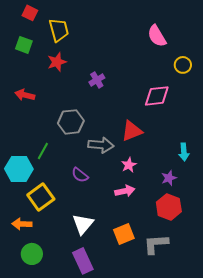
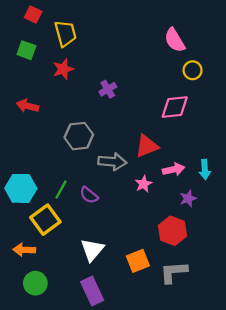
yellow circle: (183, 65) -> (193, 70), moved
green line: (43, 151) -> (61, 190), moved
pink arrow: (125, 191) -> (174, 169), moved
red hexagon: (169, 207) -> (172, 231), moved

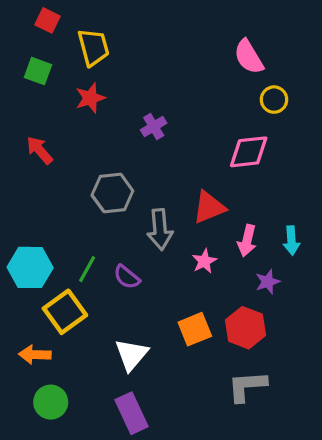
red arrow: (28, 106) -> (40, 150), turned 35
gray arrow: (112, 162) -> (160, 229), turned 80
pink arrow: (174, 169) -> (247, 241), turned 115
orange square: (138, 261) -> (195, 329), moved

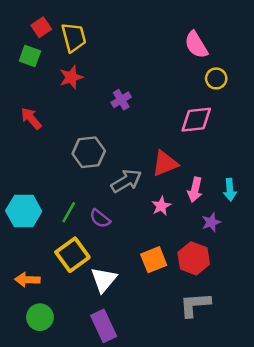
red square: (48, 20) -> (41, 27), moved, turned 30
gray arrow: (160, 229) -> (126, 181), turned -116
yellow square: (65, 312) -> (72, 255), moved

